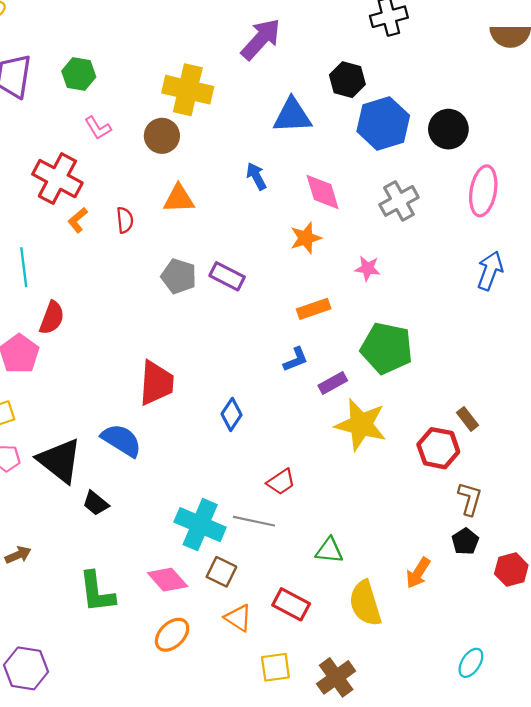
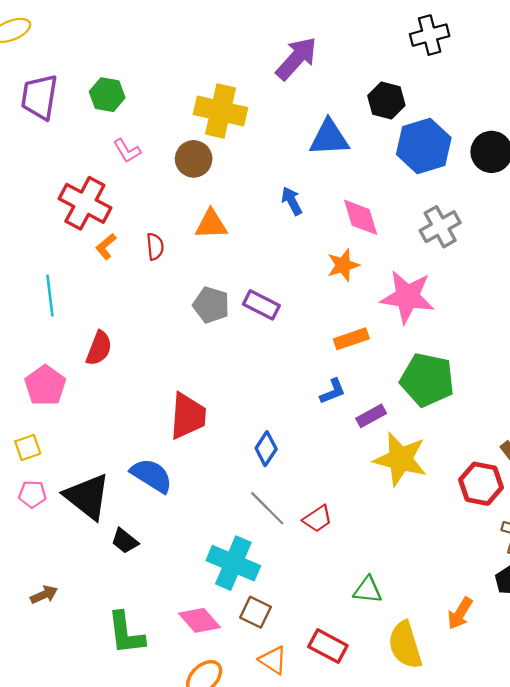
pink star: (368, 268) -> (407, 297), size x2.0
red semicircle: (52, 318) -> (99, 348), moved
gray line: (254, 521) -> (267, 508), moved, turned 33

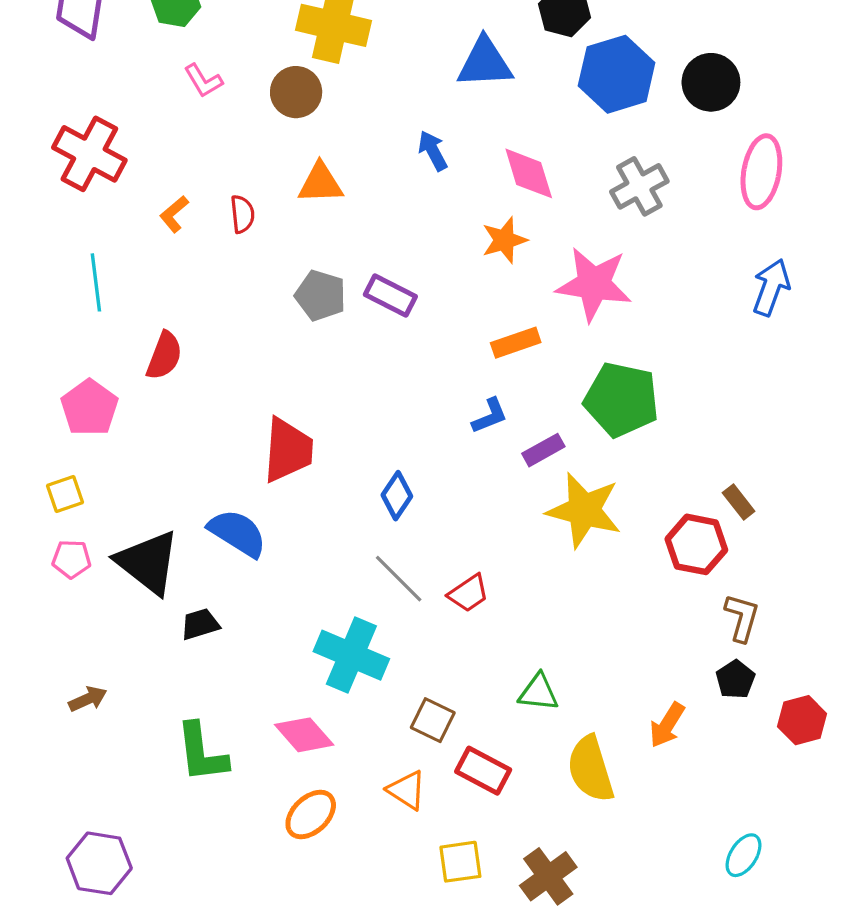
red cross: (85, 203) -> (89, 154), moved
black trapezoid: (125, 541) -> (200, 624), turned 124
brown square: (256, 612) -> (433, 720), moved

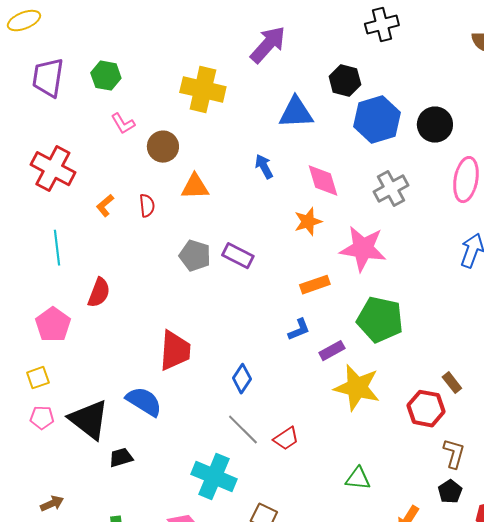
brown circle: (296, 92) -> (163, 147), moved
green triangle: (538, 692) -> (358, 479), moved

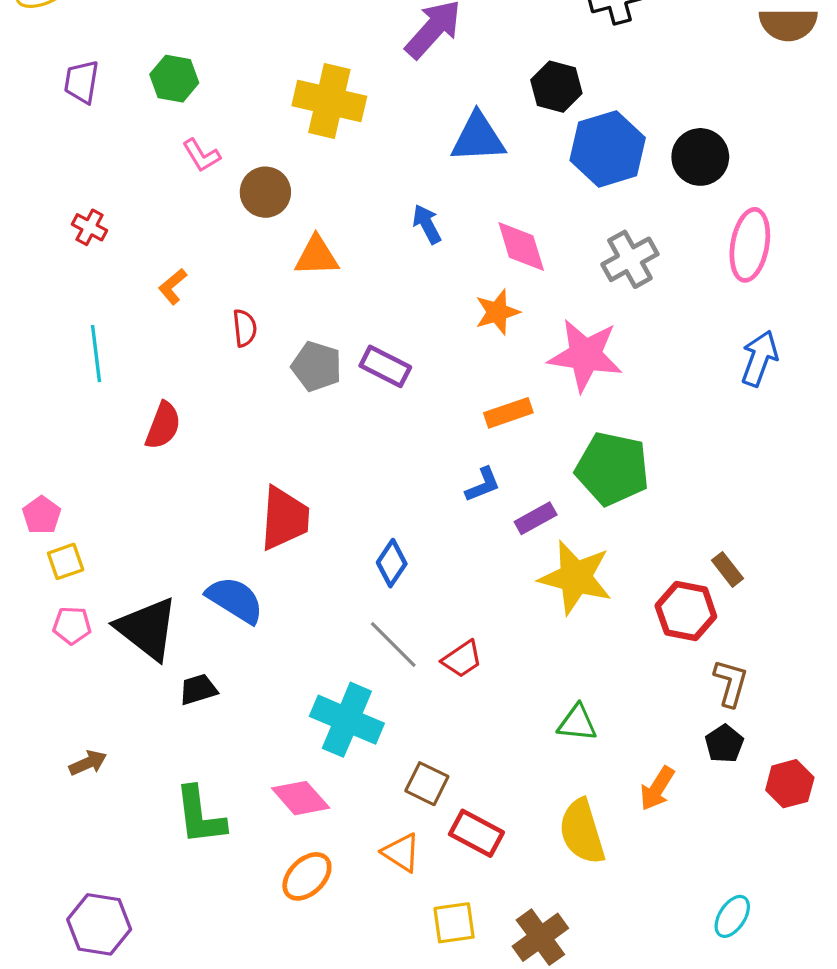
purple trapezoid: (48, 78) -> (82, 82), size x0.7
red cross: (53, 169) -> (90, 227), size x0.5
red semicircle: (147, 206) -> (245, 328), moved
pink pentagon: (53, 325) -> (42, 515), moved, size x0.7

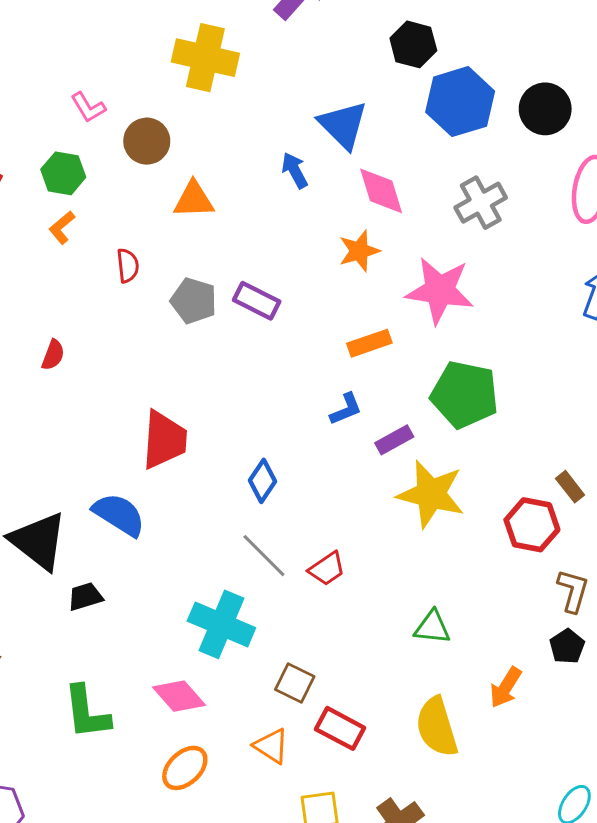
green hexagon: (174, 79) -> (63, 173), moved
blue triangle: (478, 138) -> (343, 125), moved, turned 48
red semicircle: (163, 426) -> (53, 355), size x0.7

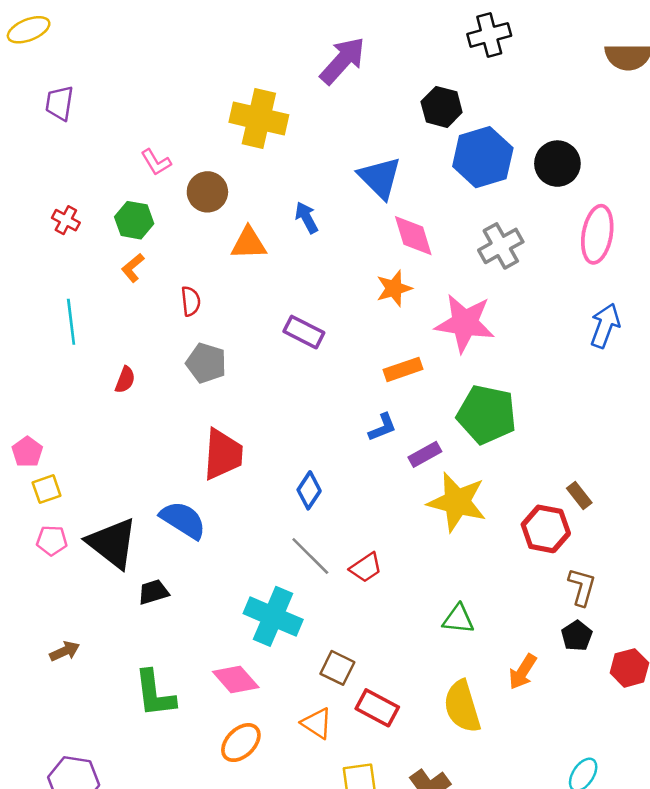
blue arrow: (295, 170) -> (306, 218), moved
gray pentagon: (194, 301) -> (206, 363), moved

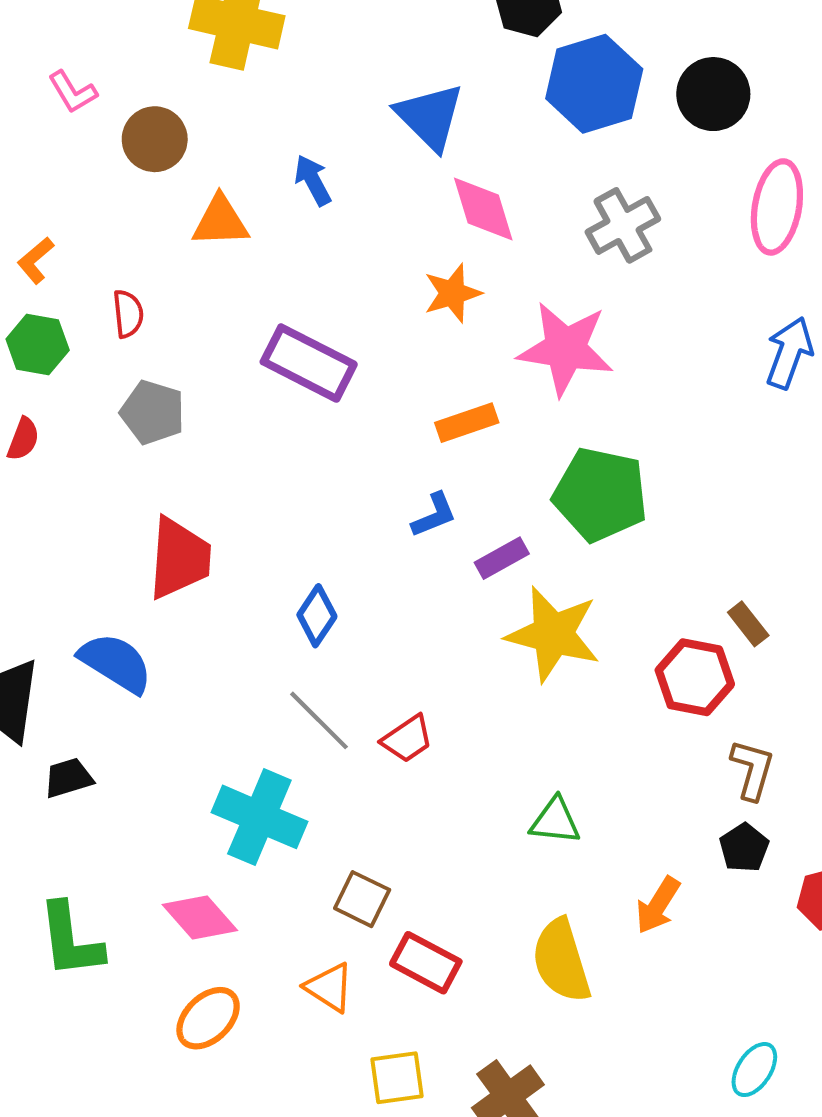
green hexagon: (134, 220) -> (38, 345), moved
purple rectangle: (304, 332) -> (309, 363), size x1.4

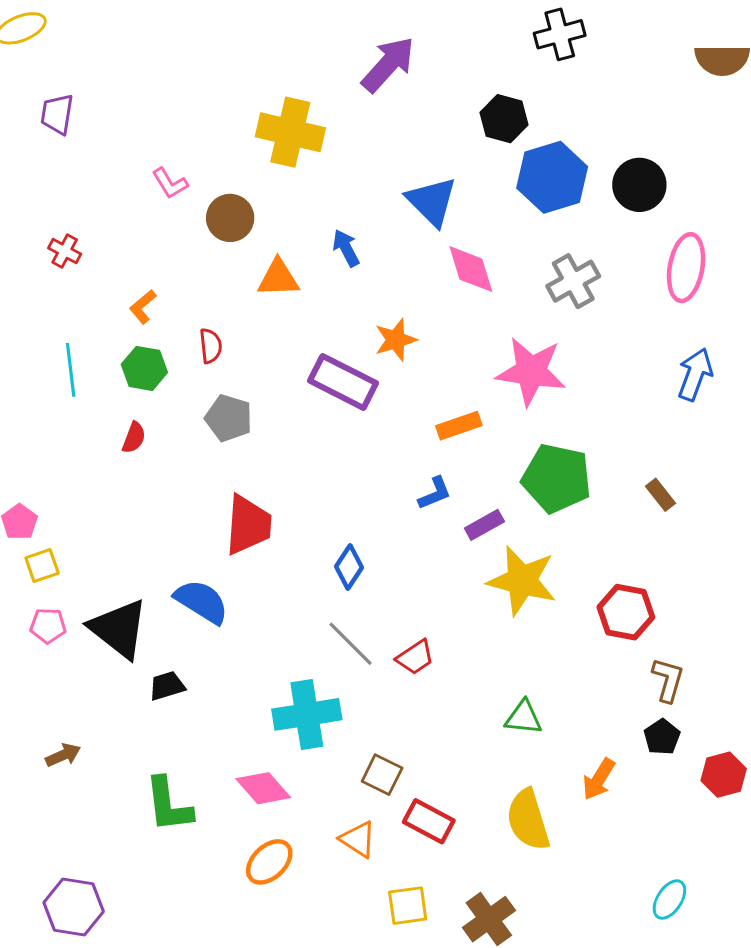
orange star: (452, 293) -> (396, 340), moved
brown rectangle: (748, 624) -> (660, 495), moved
cyan cross: (259, 817) -> (307, 714), turned -32

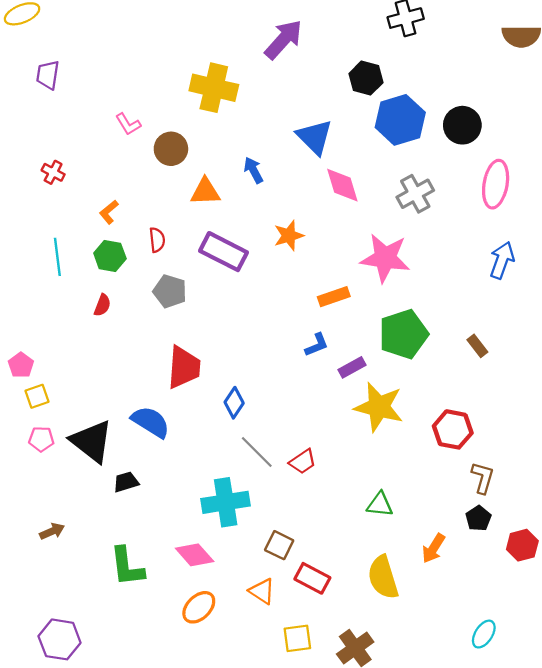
purple rectangle: (343, 382) -> (223, 252), moved
green pentagon: (557, 478) -> (403, 334), turned -30
blue diamond: (349, 567) -> (234, 403), moved

